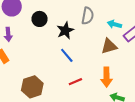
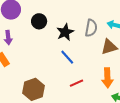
gray semicircle: (88, 16) -> (91, 28), moved

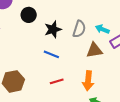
blue line: (67, 57) -> (51, 54), turned -35

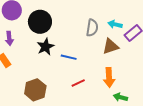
black circle: (29, 15) -> (40, 22), size x1.5
black star: (53, 29) -> (45, 47), moved

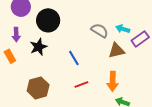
gray semicircle: (92, 28) -> (100, 30), turned -72
black star: (45, 47) -> (39, 47), moved
blue line: (69, 57) -> (74, 58), turned 42

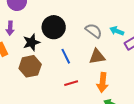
black circle: (48, 20) -> (54, 27), moved
brown triangle: (116, 51) -> (97, 56), moved
brown hexagon: (38, 88) -> (30, 66), moved

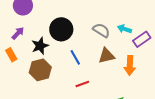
purple arrow: (10, 28) -> (18, 33), turned -136
orange arrow: (103, 82) -> (130, 65), moved

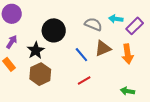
blue line: (75, 57) -> (81, 55), moved

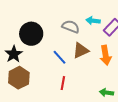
red line: (84, 81) -> (63, 83), turned -48

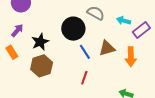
gray semicircle: (71, 27) -> (96, 13), moved
black circle: (31, 34) -> (73, 29), moved

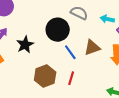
brown hexagon: (42, 66) -> (45, 76), moved

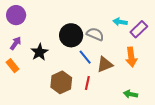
gray semicircle: (79, 13) -> (95, 34), moved
brown triangle: (92, 48) -> (105, 64), moved

